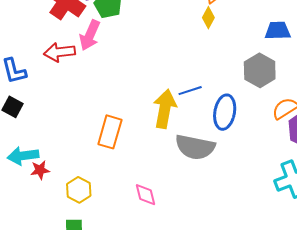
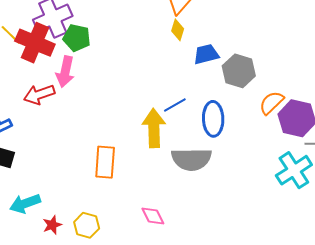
blue trapezoid: (278, 31) -> (206, 54), moved
red star: (40, 170) -> (52, 225), moved

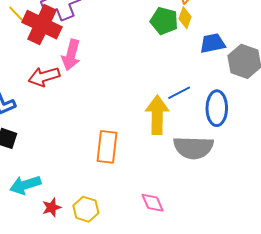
green pentagon: (77, 38) -> (164, 21), moved

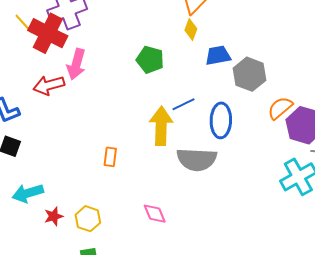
green pentagon: (164, 21) -> (150, 60), moved
orange rectangle: (107, 147) -> (110, 157), size x0.6

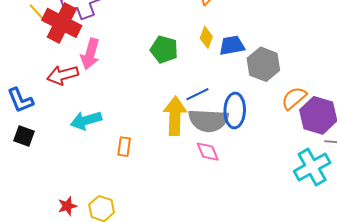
yellow diamond: (191, 29) -> (206, 37), moved
gray semicircle: (197, 159) -> (208, 120), moved
cyan arrow: (28, 193) -> (86, 120), moved
pink diamond: (155, 214) -> (208, 152), moved

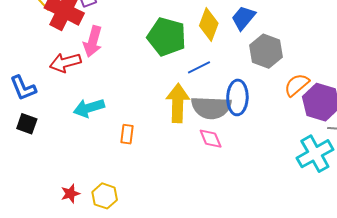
yellow diamond: (206, 37) -> (209, 24), size x1.5
blue trapezoid: (232, 46) -> (243, 18), moved, turned -40
green pentagon: (164, 49) -> (167, 37), size x1.4
blue line: (197, 94) -> (199, 67), moved

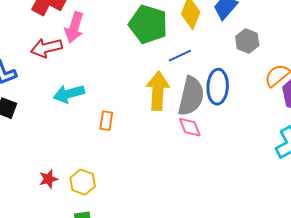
gray hexagon: (266, 51) -> (247, 41), size x0.7
gray semicircle: (211, 108) -> (191, 96), turned -81

